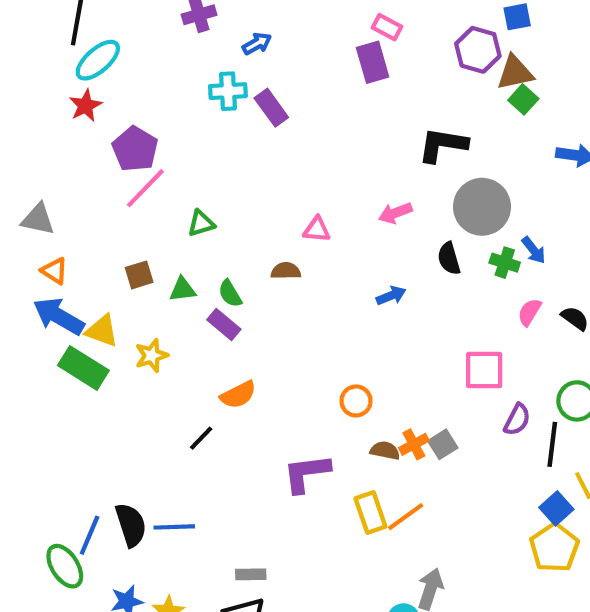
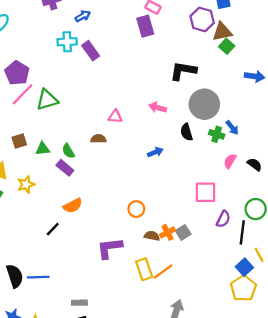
pink arrow: (395, 213) -> (157, 108), turned 36
green triangle: (201, 223) -> (47, 100), moved, size x1.5

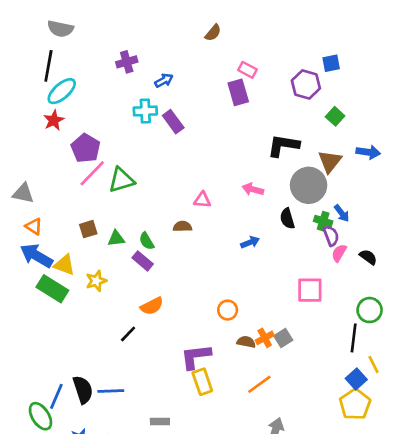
brown triangle: (222, 32) -> (330, 161), moved, turned -40
purple semicircle: (223, 219) -> (331, 236), moved, turned -48
yellow rectangle: (144, 269) -> (202, 382), moved

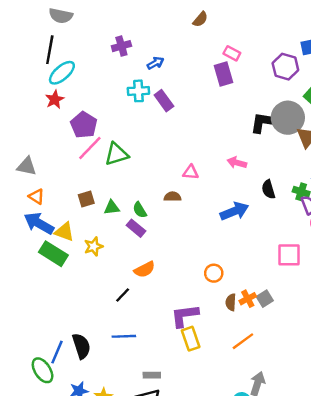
gray circle: (309, 185) -> (288, 118), moved
blue arrow: (250, 242) -> (234, 211), size x1.6
brown semicircle: (246, 342) -> (231, 302), turned -98
blue line: (111, 391) -> (124, 336), moved

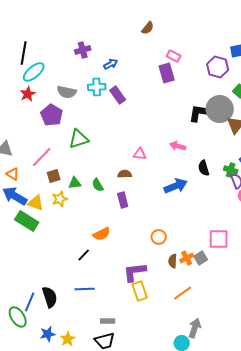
gray semicircle: (61, 16) -> (67, 92), moved
pink line: (90, 148) -> (42, 157), moved
purple rectangle: (136, 228) -> (123, 200), moved, turned 35
yellow star: (94, 246) -> (60, 199), moved
pink square: (289, 255) -> (219, 239), moved

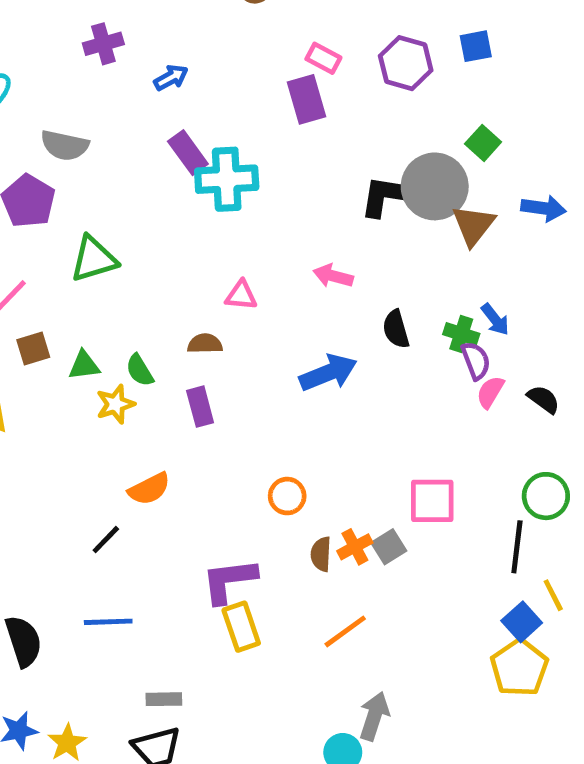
purple hexagon: (218, 67) -> (406, 63), moved
cyan cross: (97, 87) -> (227, 179), moved, size x1.4
yellow star: (60, 199) -> (115, 404), moved

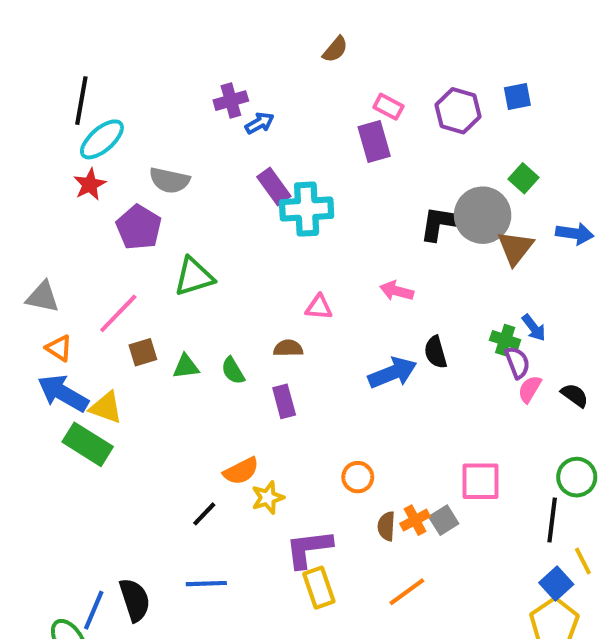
purple cross: (103, 44) -> (231, 101), moved
black semicircle: (396, 329) -> (436, 352), moved
yellow star: (115, 404) -> (268, 498), moved

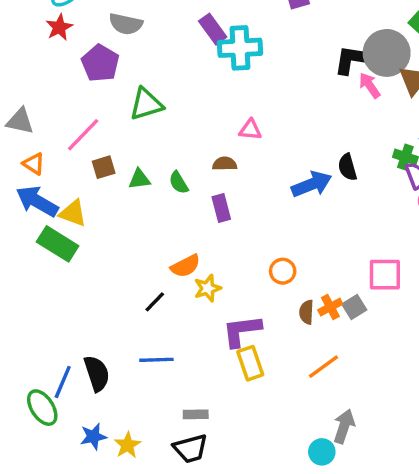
pink arrow: (397, 291) -> (370, 85), moved, turned 40

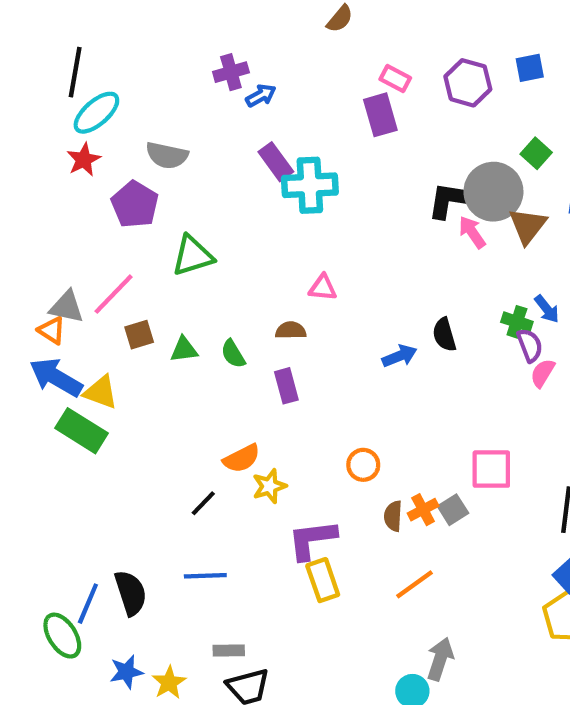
gray triangle: (20, 121) -> (67, 307), moved
blue arrow: (312, 184) -> (400, 356), size x0.7
gray rectangle: (196, 414) -> (229, 651), moved

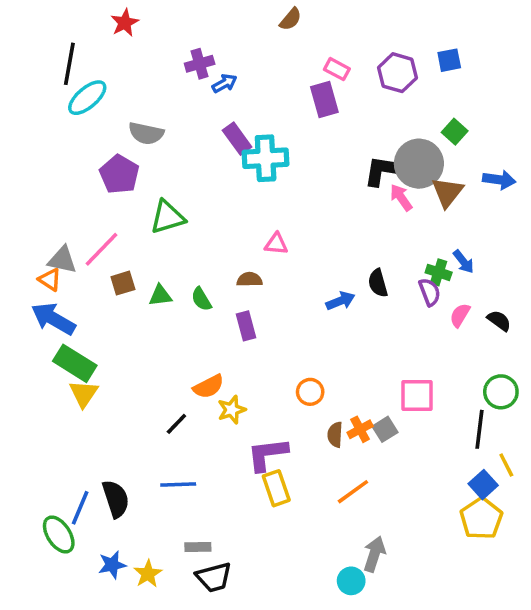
red star: (84, 160) -> (125, 23), moved
purple semicircle: (530, 345) -> (430, 292), moved
yellow triangle: (101, 392) -> (84, 394), moved, turned 44

